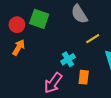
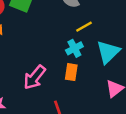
cyan cross: (68, 59) -> (74, 48), moved

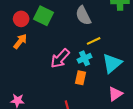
pink arrow: (35, 77) -> (60, 58), moved

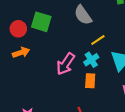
orange arrow: (20, 41) -> (21, 52), turned 42

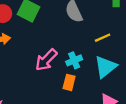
yellow line: (98, 40) -> (103, 38), moved

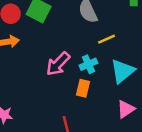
yellow line: (103, 38) -> (107, 39), moved

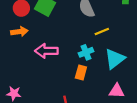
pink arrow: (58, 64) -> (46, 51), moved, turned 45
pink triangle: (126, 109) -> (117, 91), turned 35

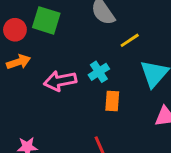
cyan cross: (86, 52) -> (99, 72), moved

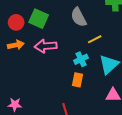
cyan cross: (99, 72) -> (81, 59), moved
pink arrow: (60, 81) -> (46, 46), moved

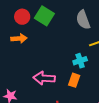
pink arrow: (46, 46) -> (44, 78), moved

